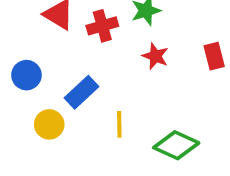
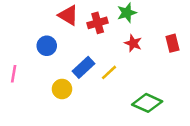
blue circle: (26, 75) -> (47, 46), moved
yellow line: (119, 124) -> (109, 72), moved, turned 48

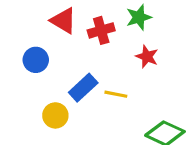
yellow line: (109, 72) -> (116, 94), turned 54

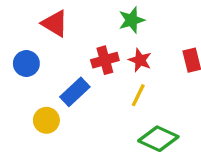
red cross: (101, 30) -> (105, 60), moved
yellow line: (116, 94) -> (138, 95), moved, turned -75

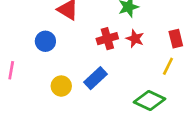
blue rectangle: (75, 92) -> (95, 78), moved
yellow line: (138, 95) -> (168, 66), moved

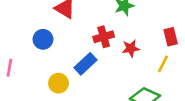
red star: (135, 39) -> (131, 48), moved, turned -30
blue rectangle: (95, 78) -> (86, 64), moved

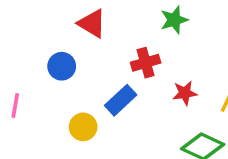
red star: (131, 48) -> (185, 93), moved

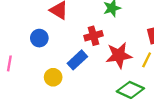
red star: (185, 93) -> (119, 55), size x1.6

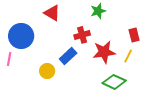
blue circle: (39, 38) -> (21, 36), moved, size x1.6

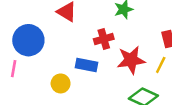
blue rectangle: (68, 56) -> (87, 65), turned 54

